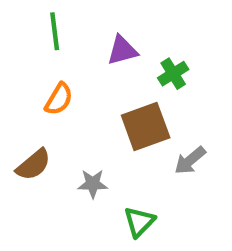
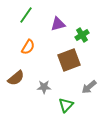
green line: (55, 31) -> (26, 15), turned 42
gray arrow: (190, 160) -> (89, 87), moved

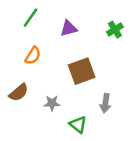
green cross: (82, 35) -> (115, 30), moved
gray arrow: (89, 87) -> (105, 103), turned -42
green triangle: (66, 105) -> (78, 125), turned -35

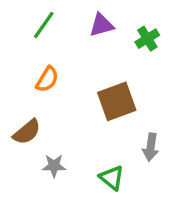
purple triangle: (69, 28) -> (101, 25), moved
green cross: (115, 30) -> (147, 39), moved
gray star: (52, 103) -> (54, 166), moved

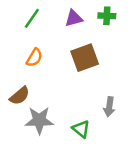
green cross: (147, 39) -> (107, 16), moved, turned 35
brown square: (117, 101) -> (85, 58), moved
gray star: (54, 166) -> (39, 120), size x1.6

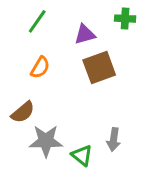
purple triangle: (74, 18) -> (85, 34), moved
gray arrow: (109, 107) -> (114, 140), moved
green triangle: (81, 129) -> (82, 155), moved

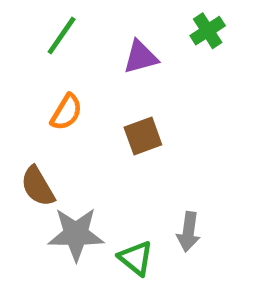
green cross: (125, 19) -> (208, 31), turned -36
brown square: (99, 67) -> (143, 136), moved, size x0.7
brown semicircle: (23, 112) -> (38, 186), turned 100

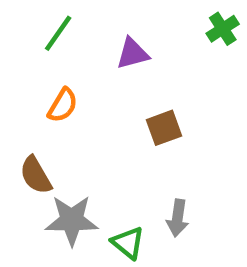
green cross: (208, 31) -> (223, 29), moved
brown square: (143, 136) -> (164, 128), moved

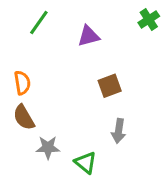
orange semicircle: (63, 105) -> (22, 83), moved, turned -40
gray arrow: (178, 218) -> (119, 131), moved
gray star: (72, 220) -> (48, 147), size x0.7

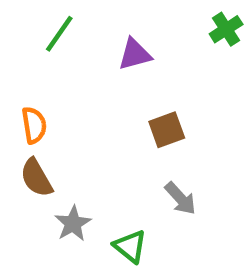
gray arrow: (119, 131) -> (180, 198), turned -50
gray star: (48, 147) -> (73, 224), turned -30

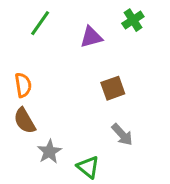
green cross: (226, 29) -> (133, 20), moved

